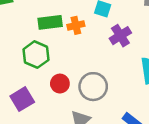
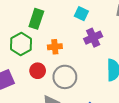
green rectangle: (50, 22) -> (36, 19), turned -72
orange cross: (76, 25) -> (55, 47), moved

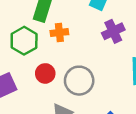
orange cross: (55, 47) -> (59, 33), moved

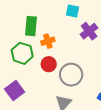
red circle: (45, 73) -> (49, 64), moved

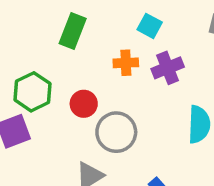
orange cross: (48, 41) -> (126, 63), moved
green hexagon: (22, 53) -> (32, 92), moved

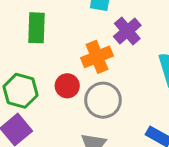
orange cross: (126, 63) -> (97, 57), moved, size x1.4

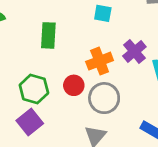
purple cross: (127, 31) -> (134, 51), moved

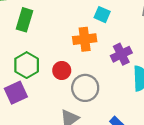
green rectangle: (48, 35) -> (25, 20), moved
orange cross: (100, 61) -> (85, 39), moved

